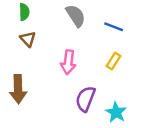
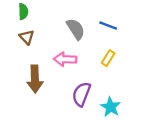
gray semicircle: (76, 16) -> (76, 29), moved
pink arrow: (68, 62) -> (65, 59), turned 85
brown arrow: (18, 89) -> (35, 79), moved

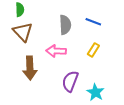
gray semicircle: (76, 29) -> (65, 25), turned 30
brown triangle: (27, 37) -> (23, 32), size x1.5

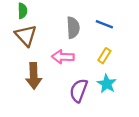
cyan star: (95, 92) -> (107, 84), moved

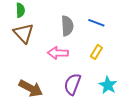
brown arrow: (34, 76) -> (31, 88), moved, turned -60
cyan star: (107, 84) -> (108, 85), moved

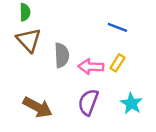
gray semicircle: (67, 26) -> (62, 55), moved
pink arrow: (58, 53) -> (91, 67), moved

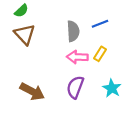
green semicircle: (25, 12) -> (21, 11), turned 48
blue line: (117, 27) -> (100, 24), turned -42
gray semicircle: (62, 55) -> (73, 31), moved

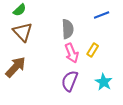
blue line: (100, 24) -> (102, 15), moved
pink arrow: (77, 57) -> (72, 53), turned -114
brown arrow: (32, 91) -> (16, 67), moved, turned -75

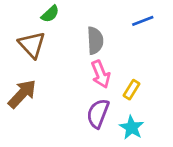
green semicircle: (20, 10) -> (50, 14), moved
yellow rectangle: (93, 50) -> (132, 90), moved
cyan star: (104, 82) -> (132, 127), moved

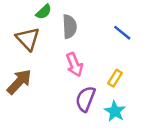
blue line: (143, 21) -> (122, 33), moved, turned 60
gray semicircle: (95, 41) -> (69, 27), moved
pink arrow: (101, 74) -> (74, 65), moved

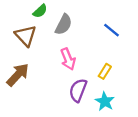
gray semicircle: (69, 27) -> (64, 24), turned 30

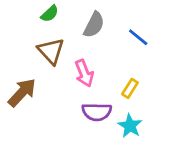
gray semicircle: (64, 24) -> (94, 25), moved
brown triangle: (26, 36) -> (51, 51), moved
purple semicircle: (78, 90) -> (97, 112), turned -110

